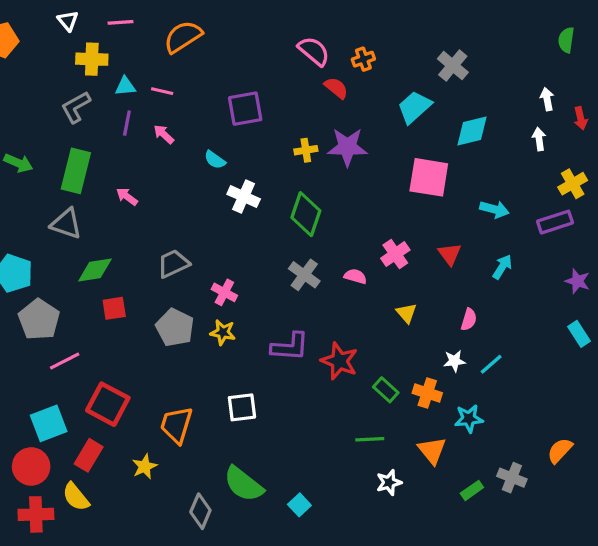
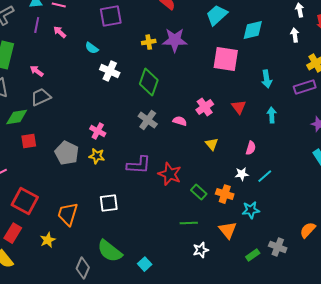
cyan arrow: (494, 209) -> (267, 79), turned 66
gray trapezoid: (173, 264) -> (41, 97), moved
cyan arrow: (502, 267) -> (272, 115), turned -35

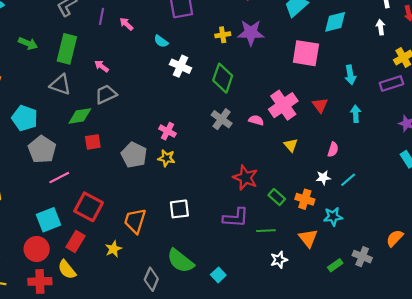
pink cross: (205, 107) -> (283, 105), size x1.5
purple L-shape: (139, 165) -> (236, 218), moved

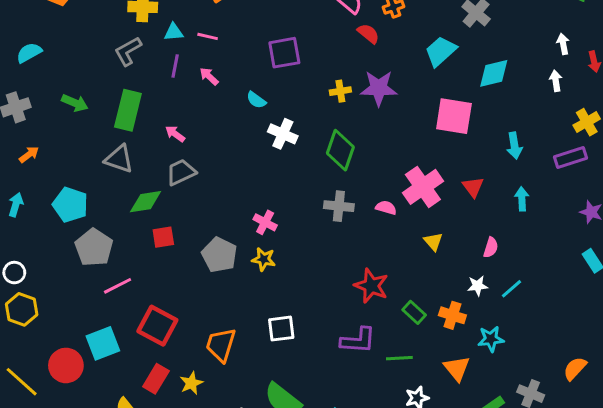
gray cross: (222, 119) -> (339, 206), turned -30
red rectangle: (76, 241) -> (156, 379), moved
red circle: (37, 249) -> (66, 365), moved

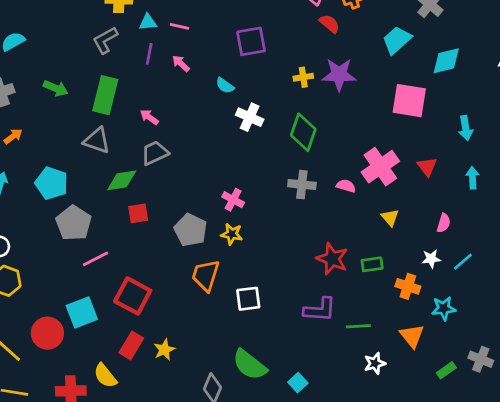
green rectangle: (414, 312) -> (372, 264), moved, turned -50
orange trapezoid: (221, 345) -> (206, 275), moved

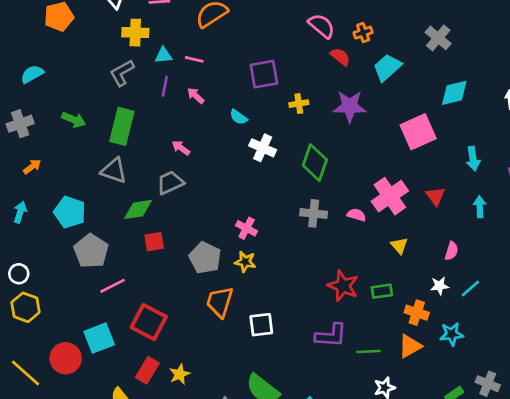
cyan trapezoid: (397, 40) -> (387, 67), moved
yellow cross: (303, 77) -> (299, 104), moved
pink square: (409, 101) -> (418, 132), turned -33
pink arrow: (149, 117) -> (181, 148), moved
orange triangle: (412, 336) -> (410, 346), moved, turned 40

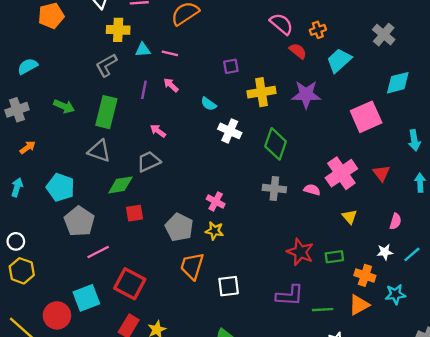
purple square: (264, 74) -> (231, 66), size x0.6
purple line: (165, 86) -> (144, 90), moved
yellow cross: (299, 104) -> (261, 92), size x1.6

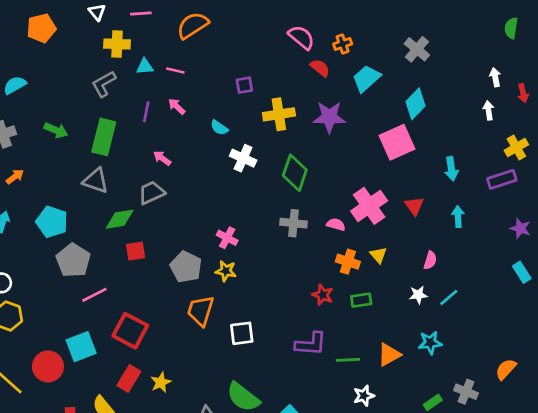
cyan diamond: (398, 83) -> (416, 104), moved, turned -32
red star: (300, 252) -> (323, 295), size x0.7
orange cross: (365, 275) -> (348, 262), moved

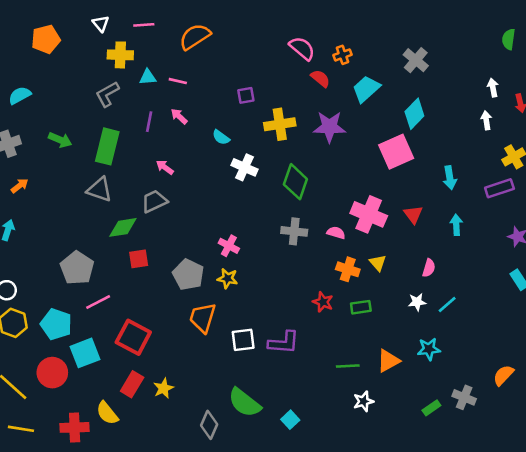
pink cross: (369, 206) -> (369, 214), turned -32
cyan pentagon: (52, 222) -> (56, 324), moved
purple L-shape: (311, 344) -> (284, 343), moved

